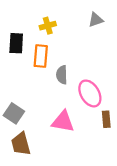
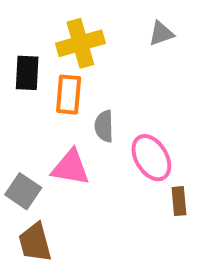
yellow cross: (48, 26) -> (80, 43), size x1.6
pink triangle: (63, 122) -> (71, 168), moved

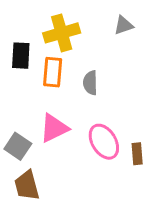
gray semicircle: (104, 126) -> (90, 83), moved
pink ellipse: (151, 158) -> (104, 142), moved
pink triangle: (71, 168) -> (54, 128), turned -36

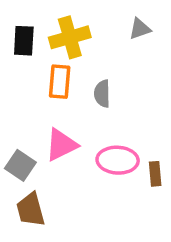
black rectangle: (21, 56) -> (24, 41), moved
pink ellipse: (104, 142) -> (118, 160), turned -56

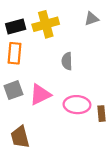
black rectangle: (24, 41) -> (16, 27), turned 72
orange rectangle: (60, 82) -> (15, 53), moved
gray square: (20, 165) -> (13, 90), moved, turned 36

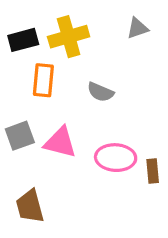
orange rectangle: (15, 53) -> (43, 80), moved
gray semicircle: (67, 61) -> (100, 92), turned -66
pink triangle: (40, 95) -> (60, 142), turned 40

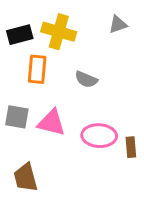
yellow cross: (69, 37) -> (59, 32), turned 32
gray square: (20, 136) -> (17, 117), turned 30

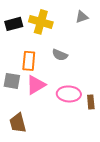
orange rectangle: (37, 69) -> (29, 61), moved
pink triangle: (52, 123) -> (36, 85), turned -45

